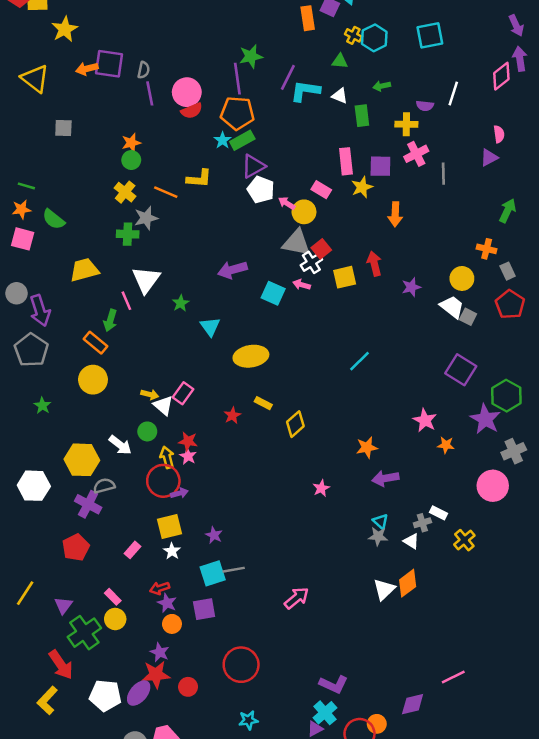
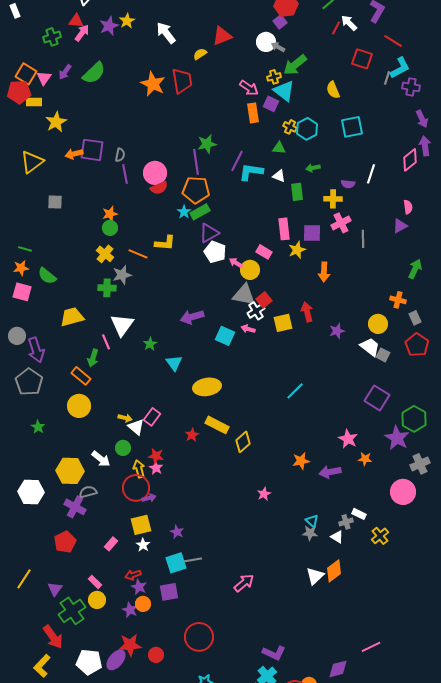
yellow triangle: (35, 79) -> (32, 162), turned 45
yellow rectangle: (263, 403) -> (217, 425), size x1.6
purple arrow: (385, 478) -> (330, 472), moved
purple star: (160, 652) -> (130, 610), moved

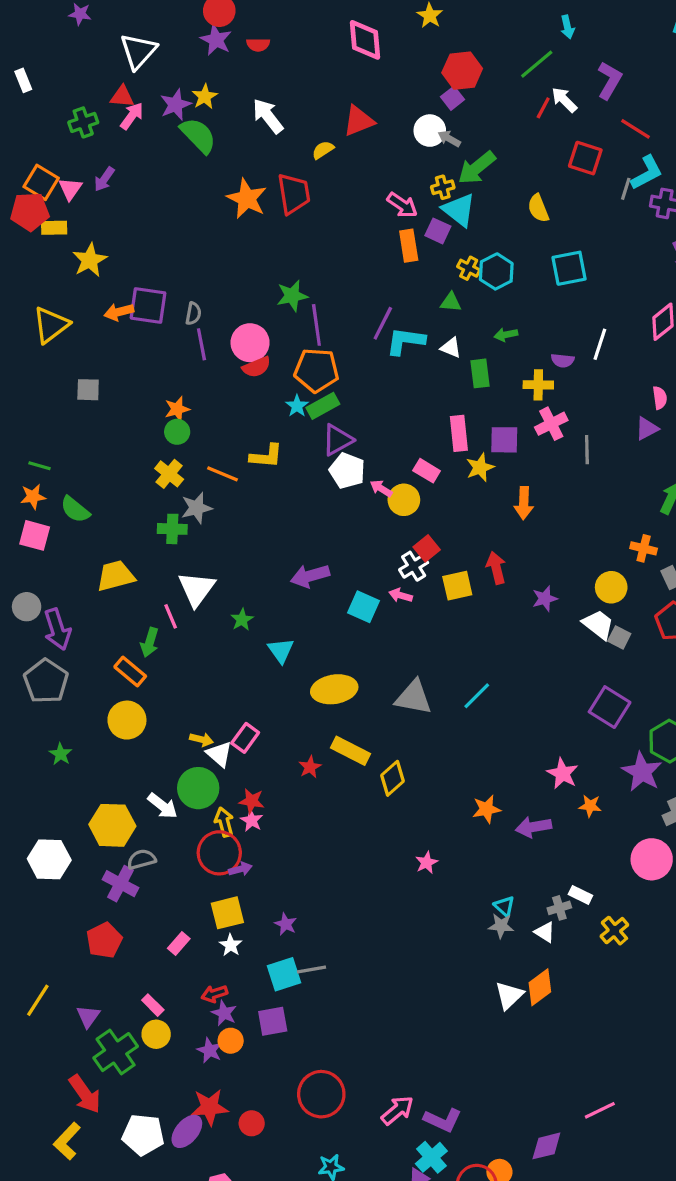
green semicircle: (94, 73) -> (198, 135), moved, turned -90
green star: (207, 144) -> (292, 296), moved
gray triangle: (244, 295) -> (414, 697), moved
green circle: (123, 448) -> (198, 788), size x1.6
pink arrow: (244, 583) -> (397, 1110), moved

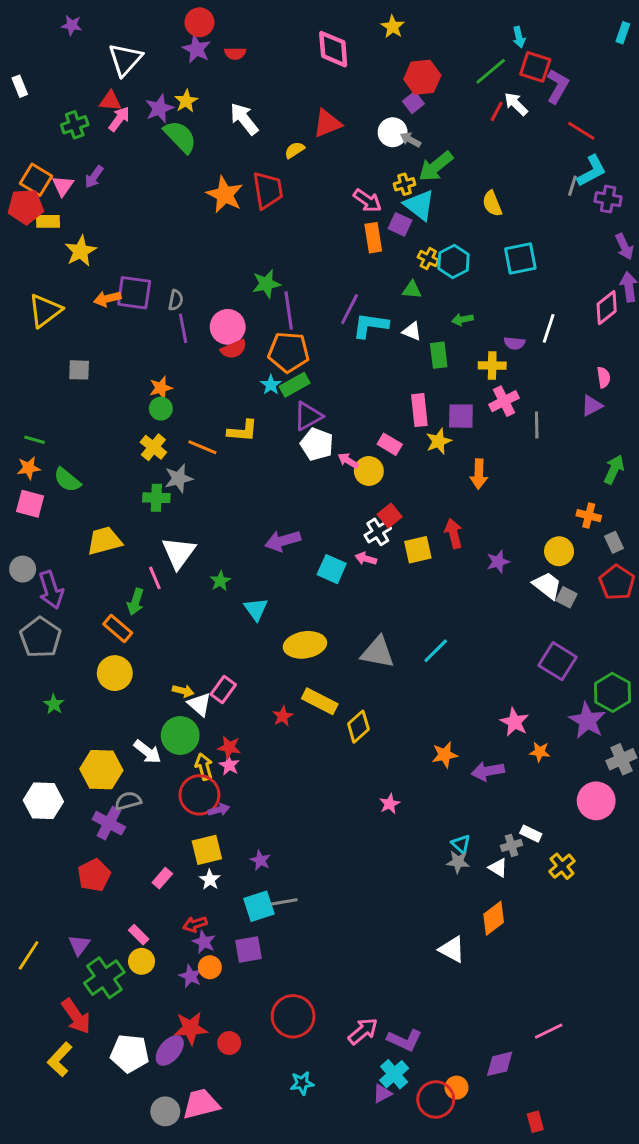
red square: (585, 158) -> (535, 67), moved
white triangle: (509, 995) -> (452, 949), moved, turned -48
yellow line: (38, 1000) -> (29, 955), moved

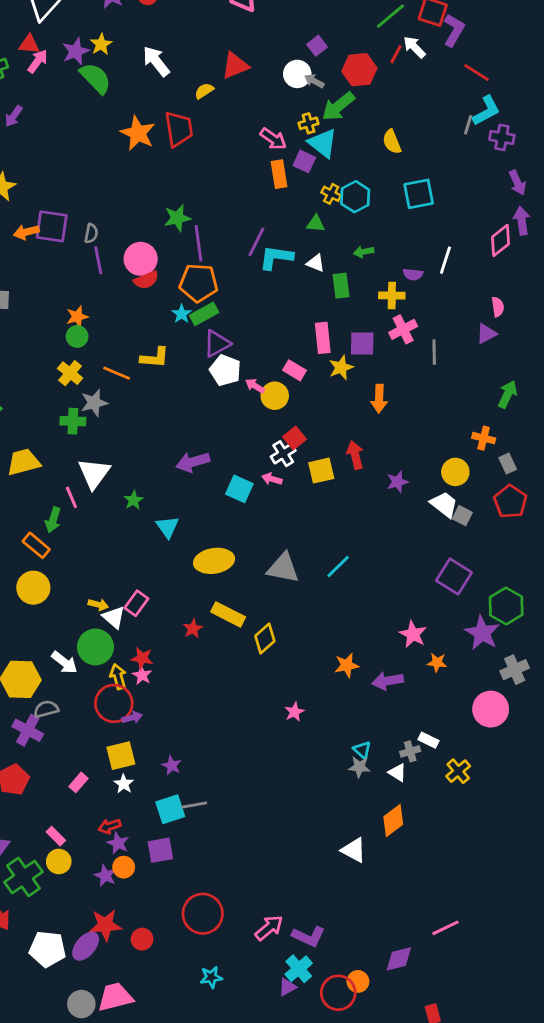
red hexagon: (422, 77) -> (359, 70), moved

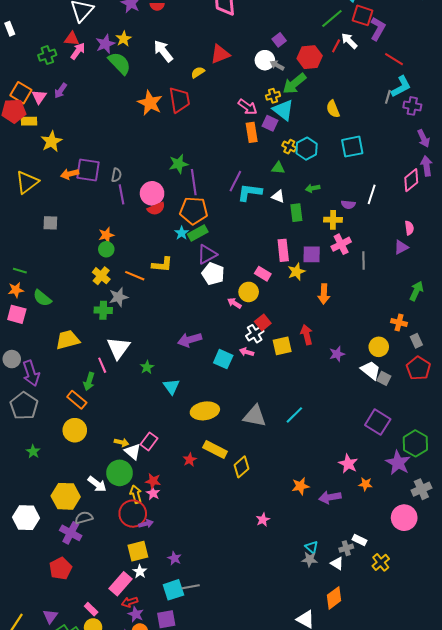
pink arrow: (255, 386) -> (234, 303), moved
pink rectangle: (79, 782) -> (121, 584), moved, size x1.6

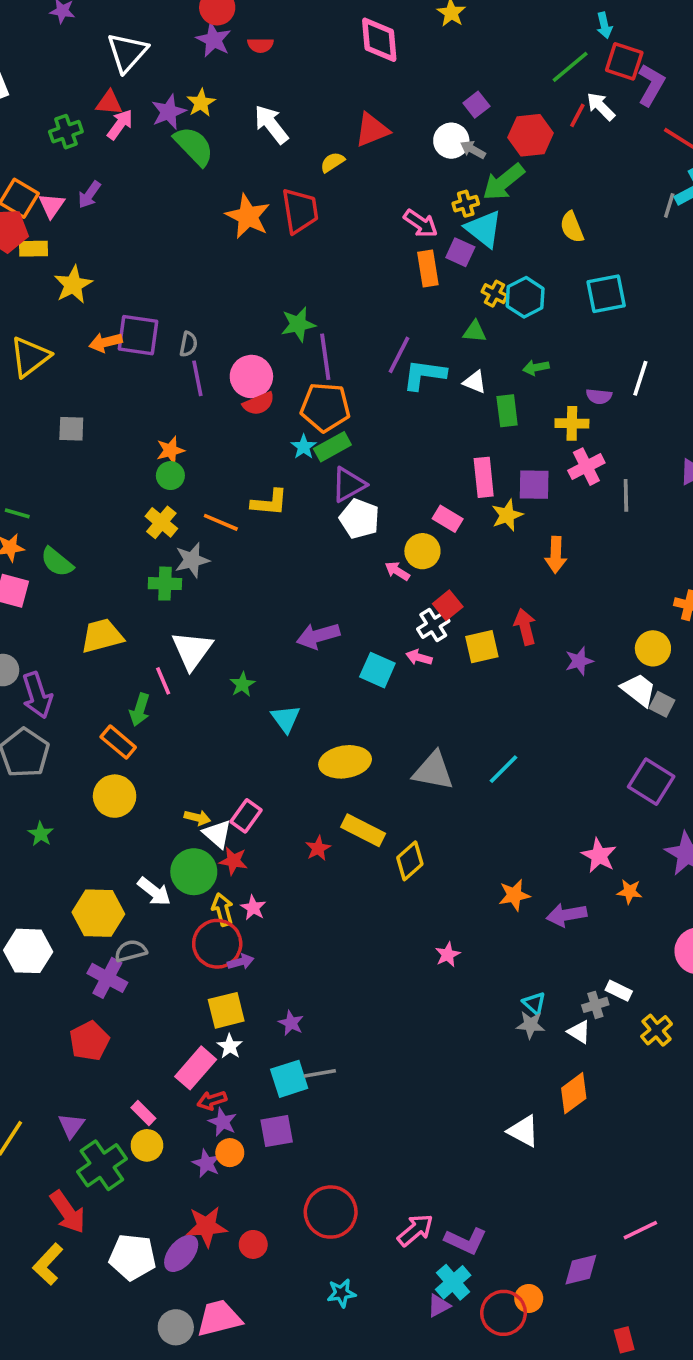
red star: (153, 481) -> (233, 861), moved

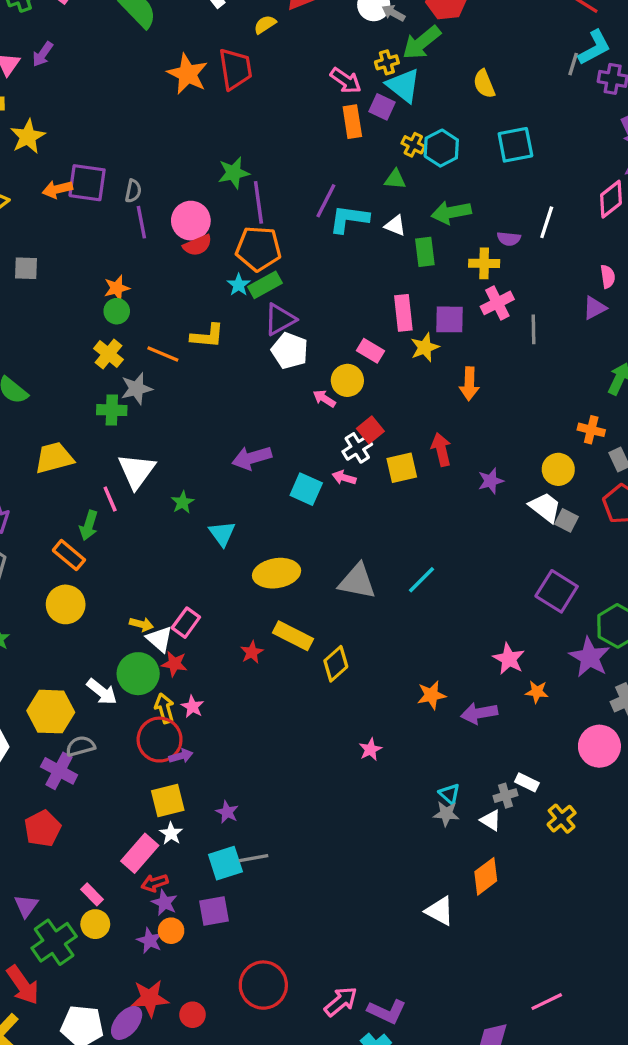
green arrow: (536, 368) -> (451, 212), size x1.6

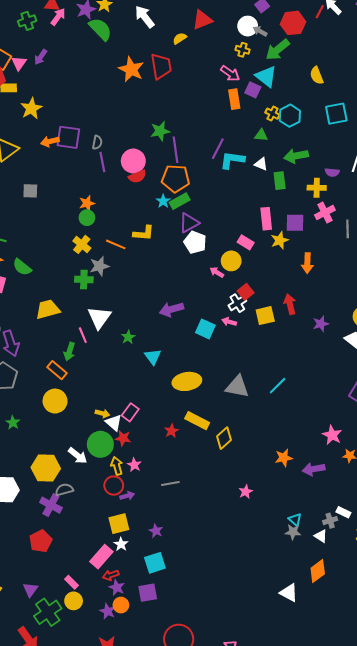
yellow cross: (387, 62) -> (243, 50), moved, turned 32
red circle: (160, 740) -> (114, 486), size x0.7
gray line: (253, 858) -> (170, 483), moved

